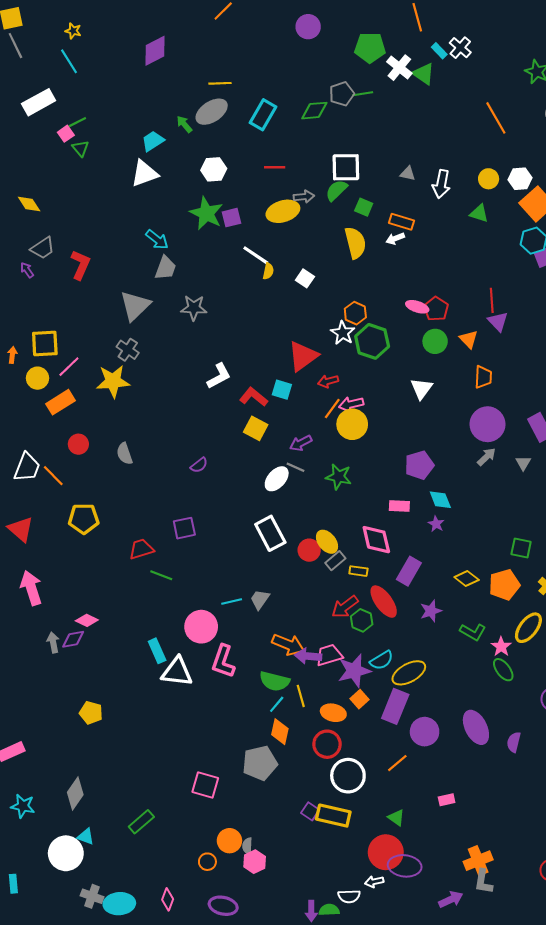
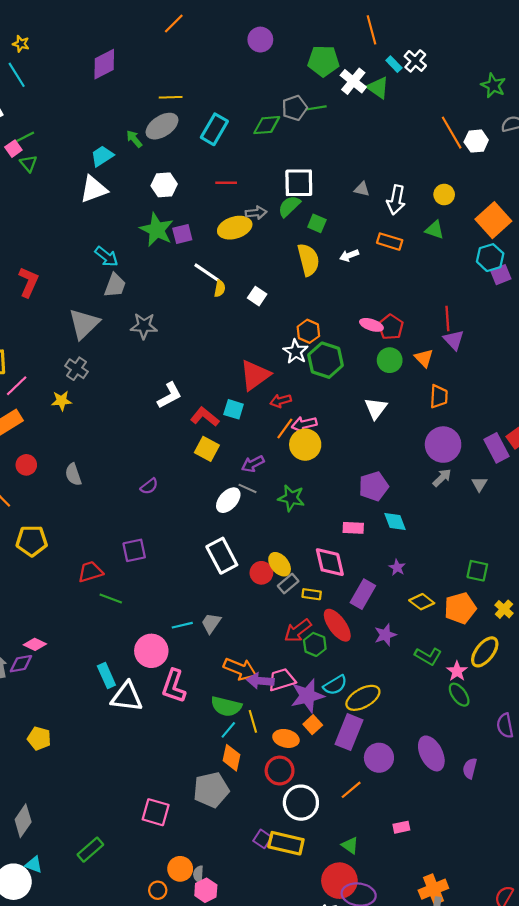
white hexagon: (520, 179) -> (476, 141), moved
orange rectangle: (401, 222) -> (390, 242), moved
yellow star: (113, 381) -> (62, 401), size x0.6
purple star: (436, 524) -> (397, 567), moved

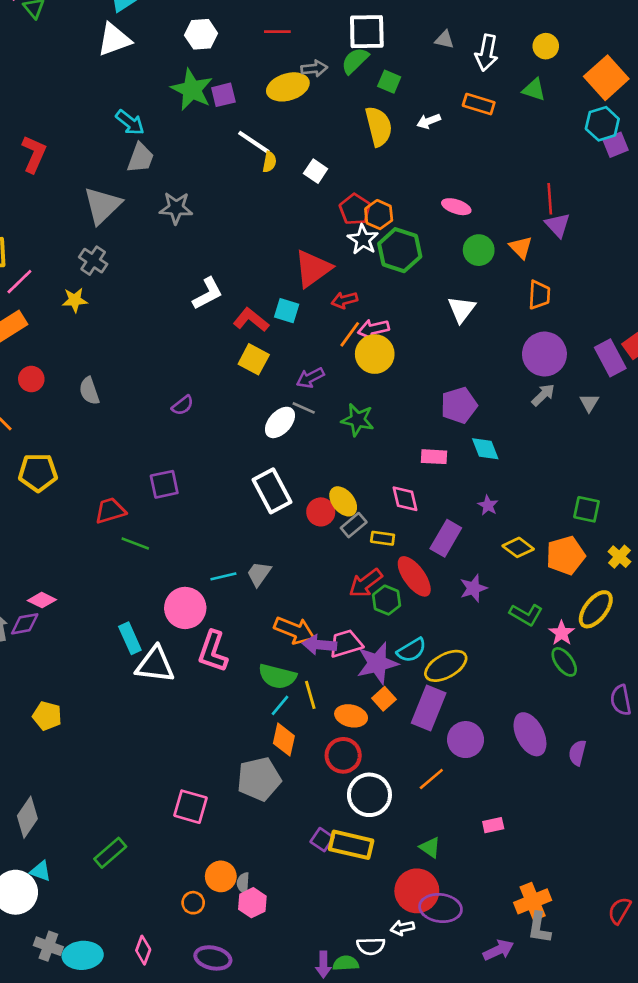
red pentagon: (391, 327) -> (355, 209), moved
pink diamond: (330, 562) -> (405, 499), size x0.7

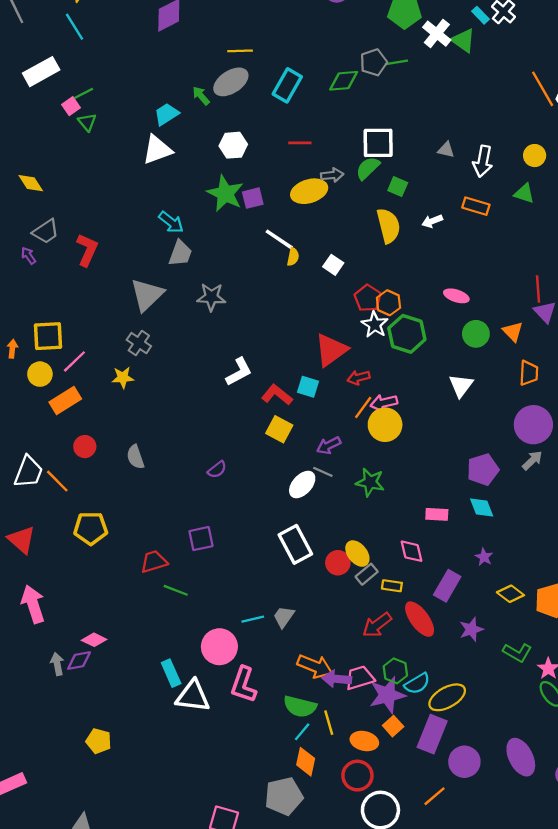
purple pentagon: (459, 405) -> (483, 470), moved
green hexagon: (387, 600) -> (395, 671), moved

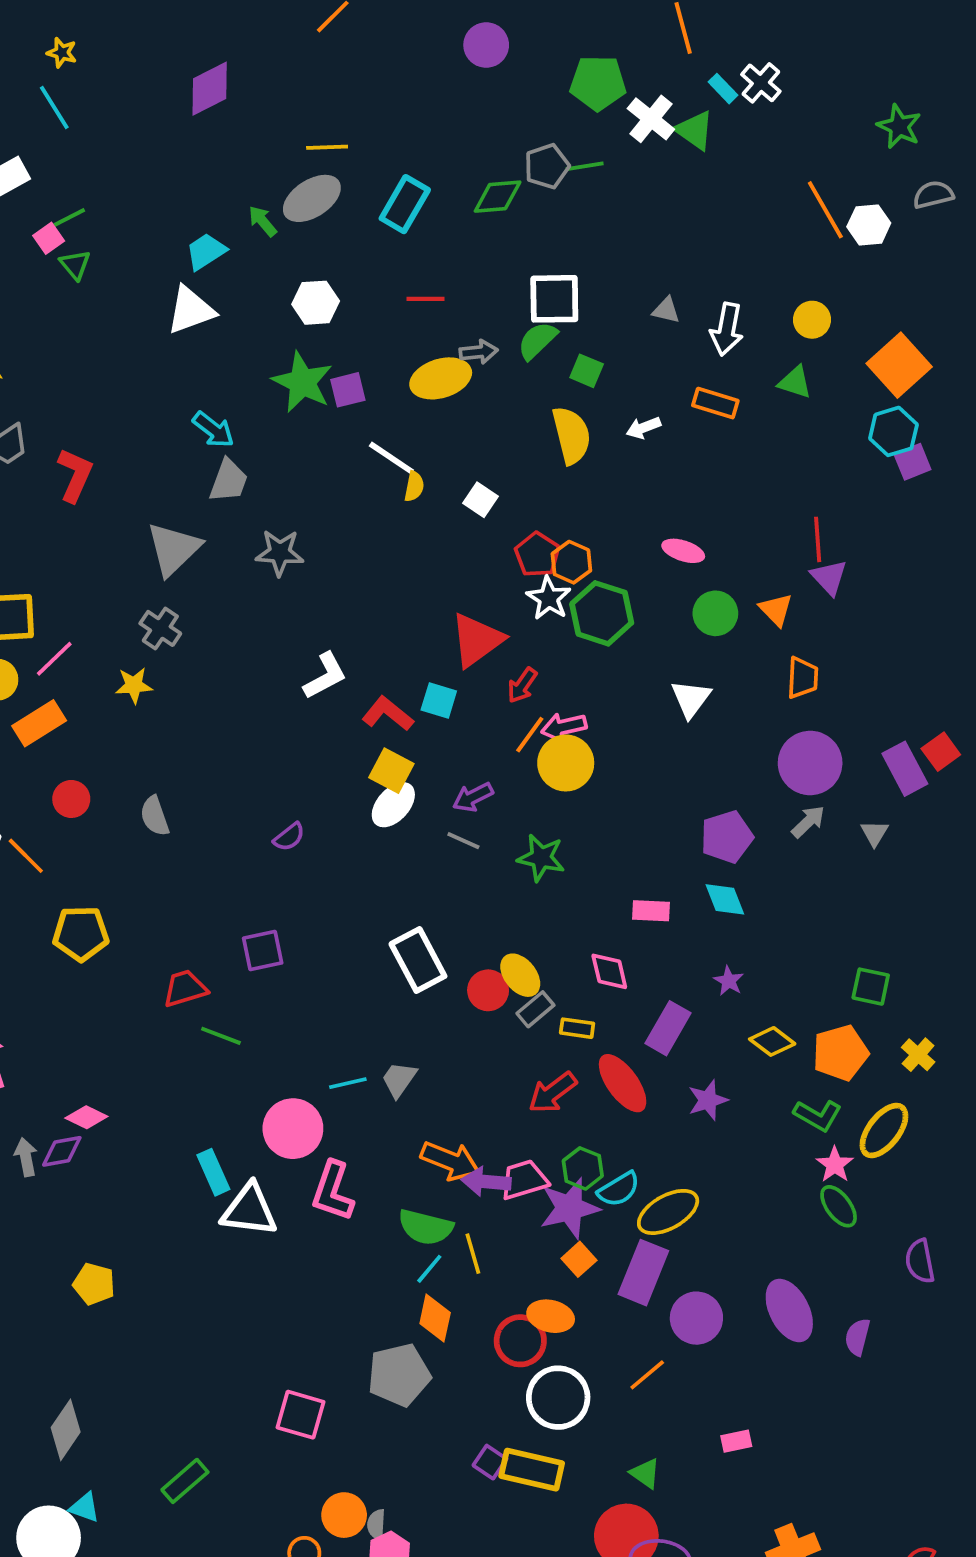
red arrow: (359, 378) -> (522, 685), turned -40
white ellipse: (302, 485) -> (393, 805), moved
green L-shape: (517, 652) -> (818, 1115), moved
orange ellipse: (364, 741) -> (551, 1316), moved

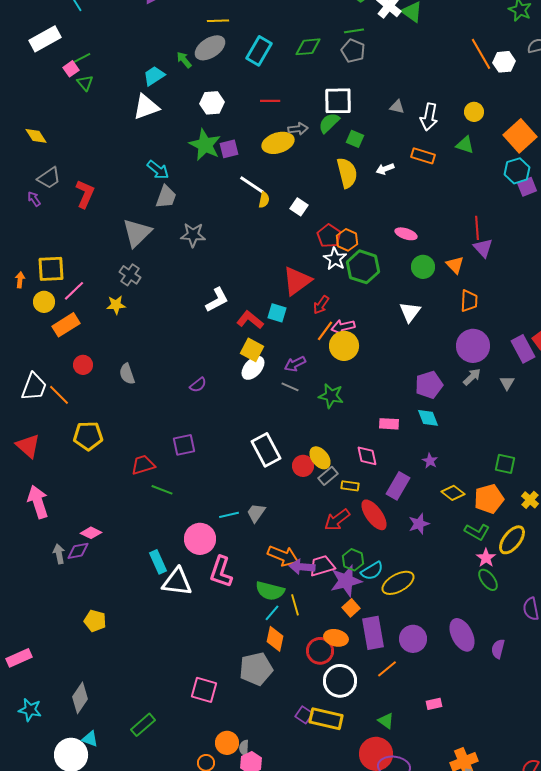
gray pentagon: (547, 166) -> (353, 51), moved, turned -30
purple rectangle: (643, 1273) -> (373, 633), moved, turned -32

